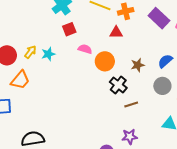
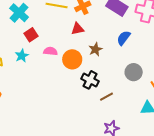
cyan star: (48, 54) -> (22, 56), moved
blue semicircle: (165, 61) -> (124, 38), moved
brown star: (138, 65) -> (95, 49), moved

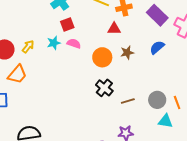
pink semicircle: (50, 51) -> (74, 43), moved
gray circle: (134, 72) -> (157, 100), moved
black cross: (90, 80) -> (104, 88), moved

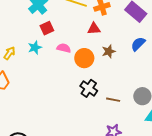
pink semicircle: (74, 43) -> (64, 48), moved
brown line: (128, 101) -> (113, 100), turned 32

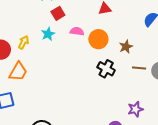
brown star: (109, 51) -> (126, 47), moved
brown line: (113, 100) -> (139, 68), moved

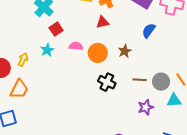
brown star: (126, 47) -> (125, 51), moved
purple star: (135, 109) -> (146, 107), moved

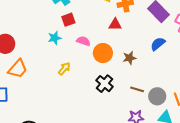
yellow arrow: (23, 60) -> (64, 69), moved

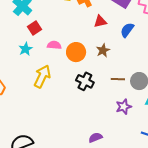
red triangle: (115, 24) -> (100, 22), moved
yellow arrow: (64, 69) -> (42, 76), size x1.6

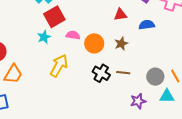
red square: (34, 28) -> (54, 17), size x1.5
blue semicircle: (127, 30) -> (147, 25), turned 42
brown line: (118, 79) -> (123, 73), moved

